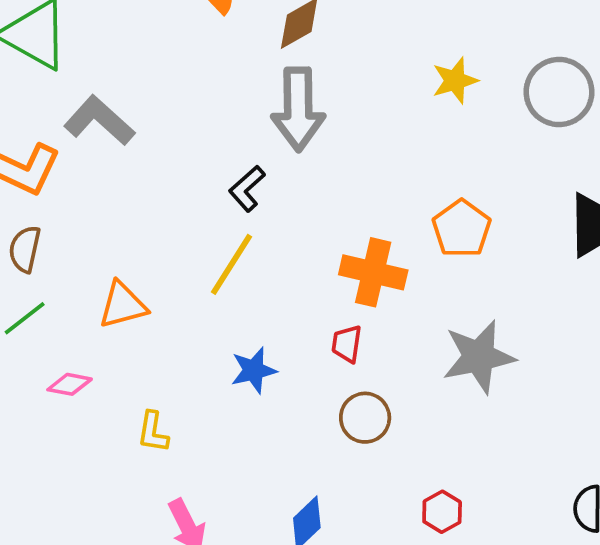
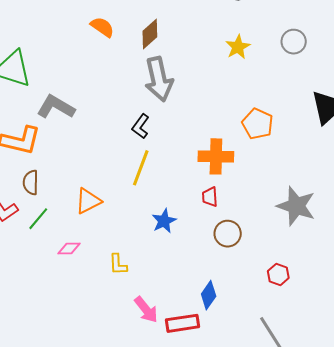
gray circle: (559, 92) -> (294, 42), size x0.7
gray star: (479, 357) -> (296, 206), moved, turned -30

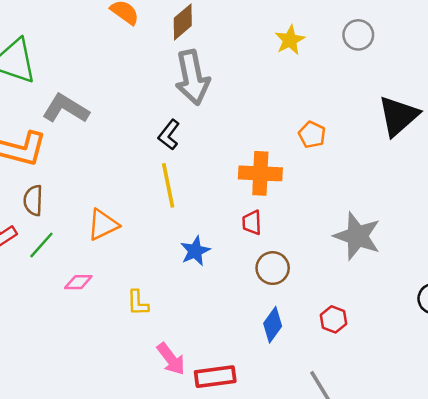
orange pentagon: (258, 124) -> (312, 135), size x0.7
yellow line: (141, 168) -> (168, 185), turned -33
blue diamond: (209, 295) -> (273, 325), moved

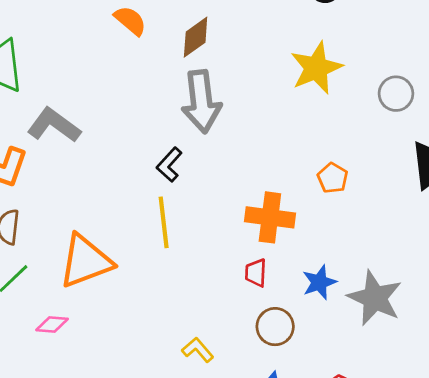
gray circle: (358, 35) -> (396, 94), moved
yellow star: (290, 40) -> (316, 68), size x1.5
orange triangle: (103, 225) -> (86, 261), size x1.5
blue star: (195, 251) -> (319, 282), moved
yellow L-shape: (138, 303) -> (198, 350), moved, turned 136

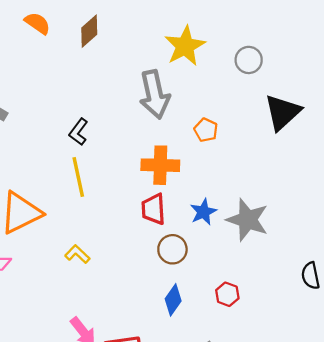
gray arrow: (201, 101) -> (155, 94), moved
red trapezoid: (256, 273) -> (153, 209), size x1.4
yellow L-shape: (198, 350) -> (77, 254), moved

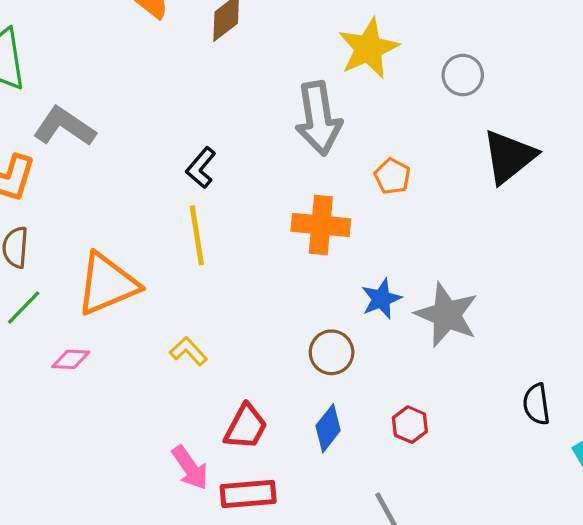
red trapezoid: (153, 209) -> (246, 427), moved, turned -152

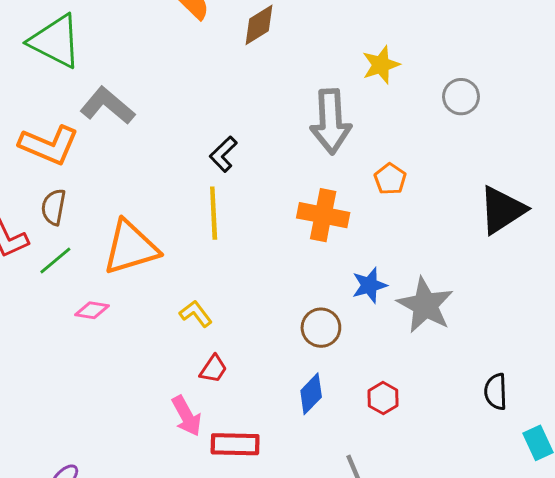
yellow star: (368, 48) -> (381, 65), size x0.7
black triangle: (509, 157) -> (502, 210), moved
red trapezoid: (246, 427) -> (213, 369), moved, size x0.7

